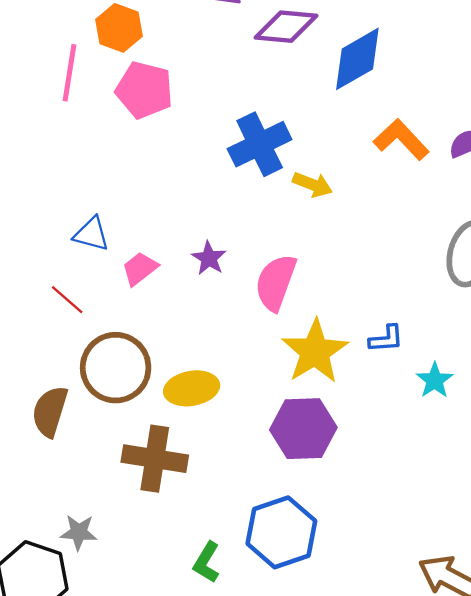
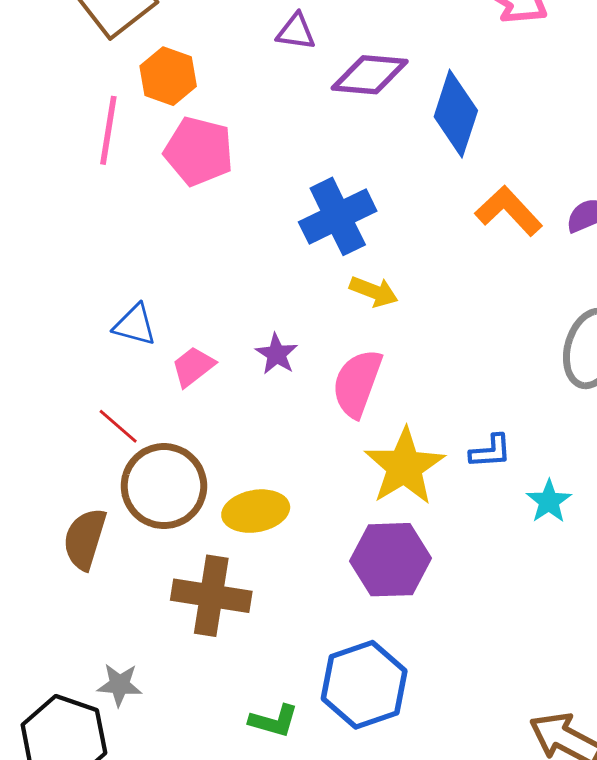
blue diamond: (357, 59) -> (456, 114), turned -42
yellow arrow: (313, 185) -> (374, 291), moved
red line: (67, 300) -> (118, 426), moved
green L-shape: (207, 562) -> (274, 721), turned -105

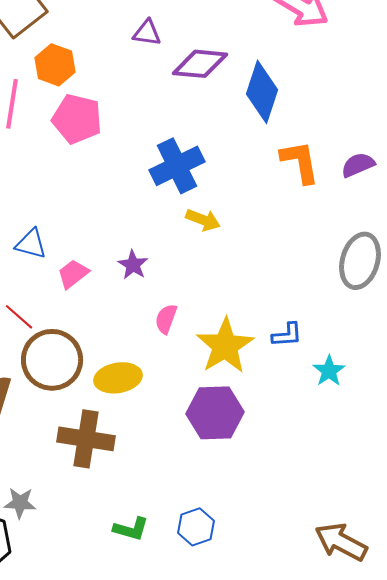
orange L-shape: (509, 211) -> (300, 162), turned 33
pink semicircle: (357, 383) -> (166, 319), moved, size x0.6
blue hexagon: (364, 685) -> (196, 527), moved, size x0.6

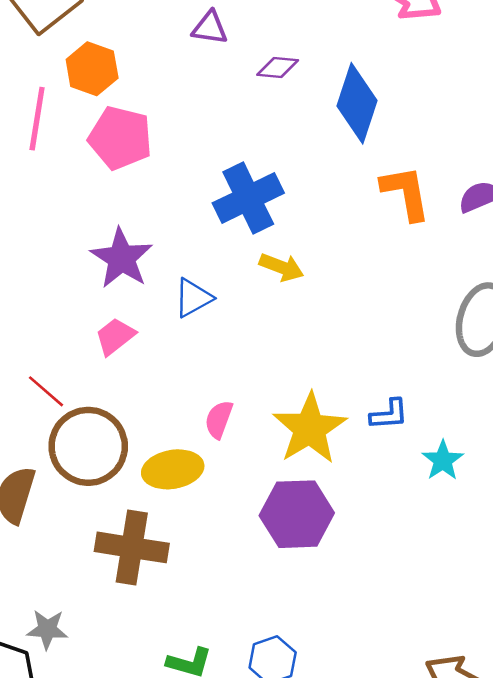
purple diamond: (200, 64) -> (278, 67), size x0.6
blue triangle: (31, 244) -> (193, 298), moved, turned -44
purple star: (133, 265) -> (122, 258), moved, size x1.6
pink semicircle: (166, 319) -> (219, 419), moved

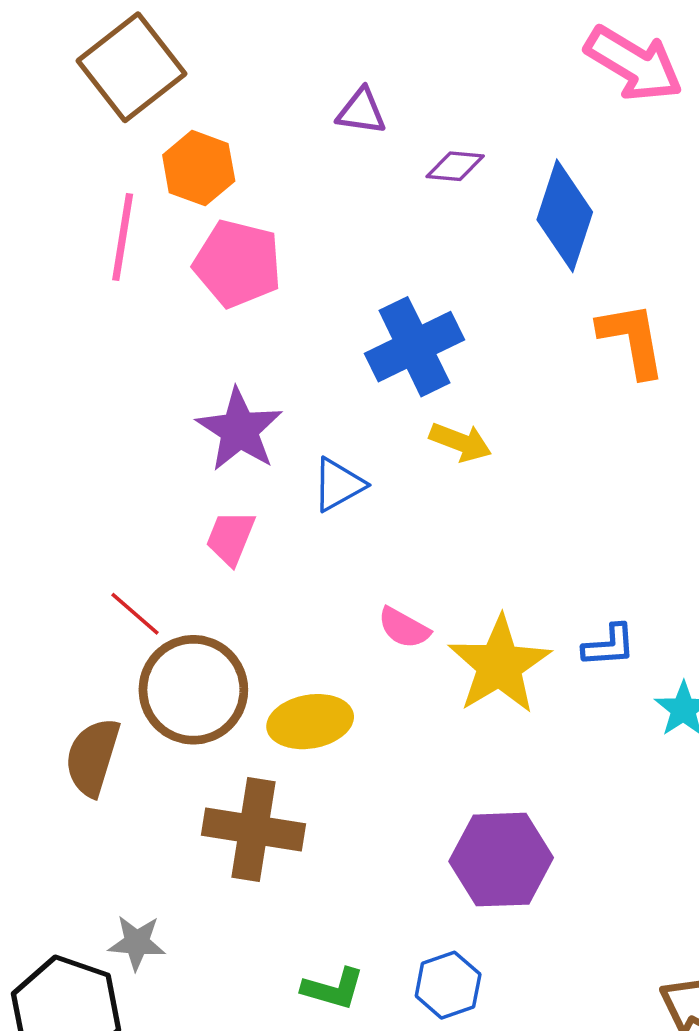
pink trapezoid: (115, 336) -> (231, 538), turned -30
pink semicircle: (219, 419) -> (404, 628), moved, turned -81
purple hexagon: (297, 514) -> (501, 860), moved

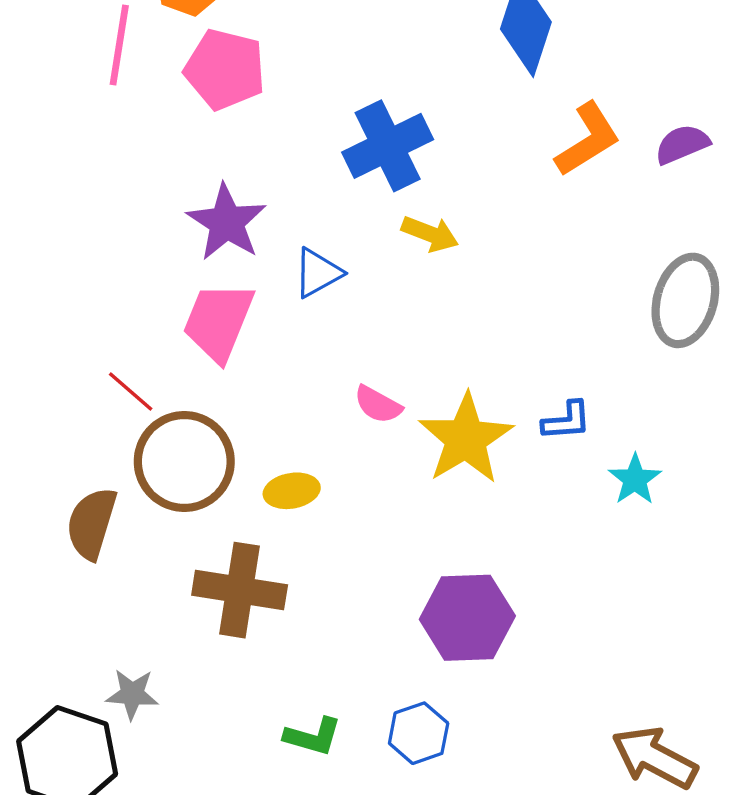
orange L-shape: (632, 340) -> (588, 139), turned 68
pink trapezoid: (231, 538) -> (218, 322), size x1.6
yellow ellipse: (310, 722) -> (292, 491), size x0.7

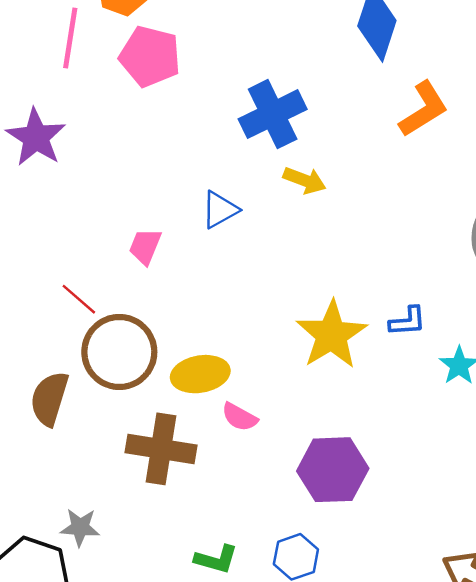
purple star: (227, 222) -> (36, 137), moved
pink trapezoid: (218, 322) -> (145, 246), size x0.6
pink semicircle: (378, 405) -> (240, 417), moved
yellow ellipse: (292, 491) -> (200, 374), size x1.4

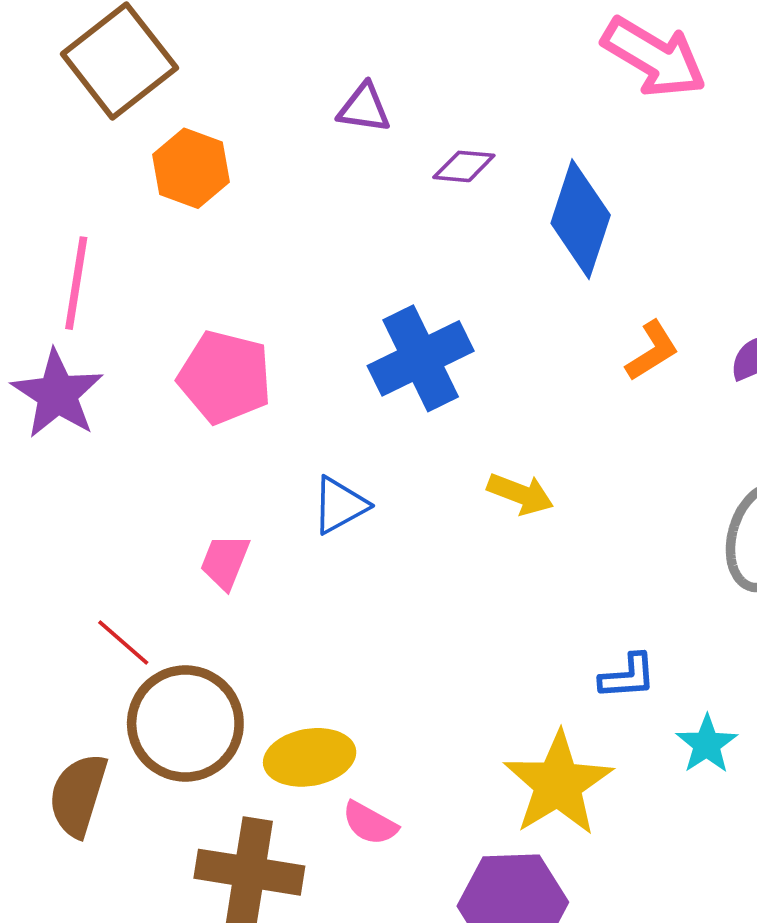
pink line: (70, 38) -> (76, 283), moved
pink pentagon: (150, 56) -> (225, 377), moved
orange L-shape: (423, 109) -> (652, 351), size x0.7
yellow arrow: (305, 180) -> (520, 494), moved
yellow star: (332, 335) -> (558, 784), moved

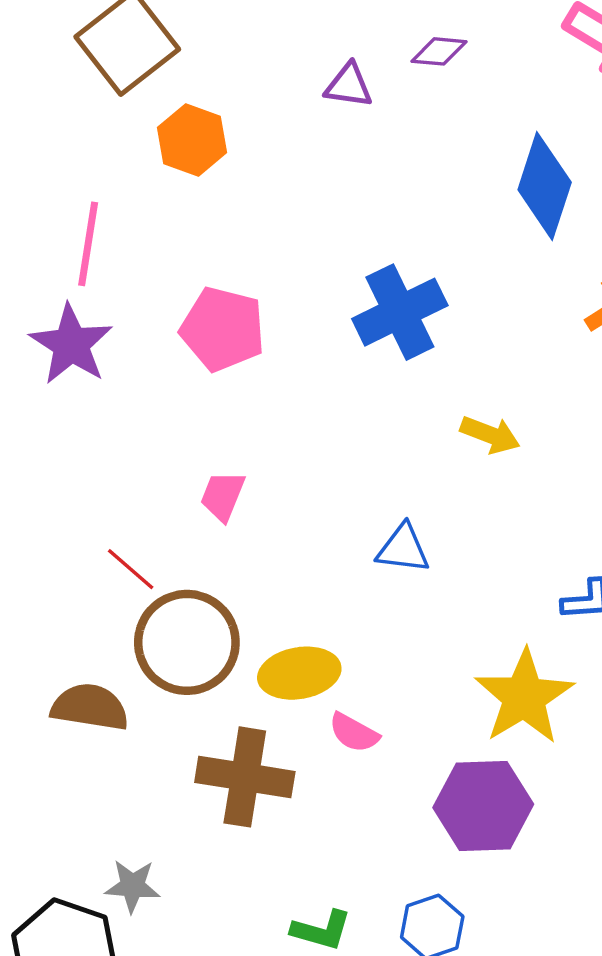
purple diamond: (464, 166) -> (439, 51), moved
blue triangle: (340, 505) -> (403, 549), moved, turned 36
brown semicircle: (78, 795) -> (90, 707), turned 82

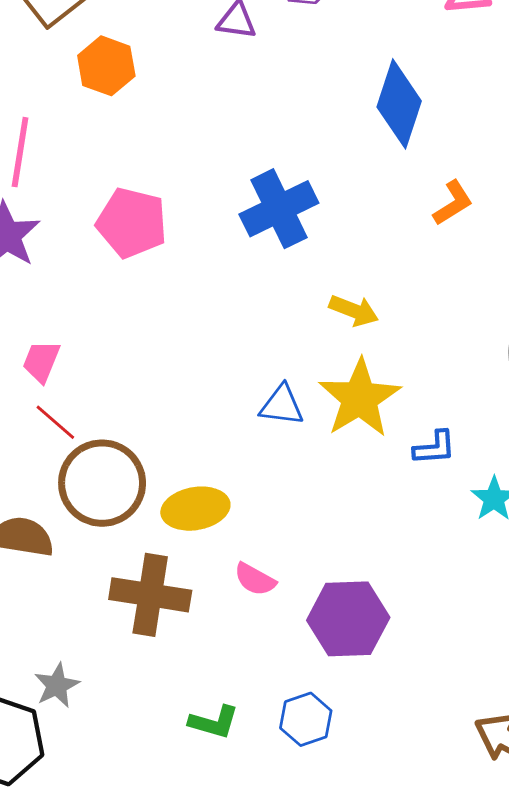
pink trapezoid: (223, 496) -> (41, 361), moved
yellow star: (524, 697) -> (360, 398), moved
pink semicircle: (354, 733) -> (255, 579), moved
gray star: (132, 886) -> (57, 685), turned -30

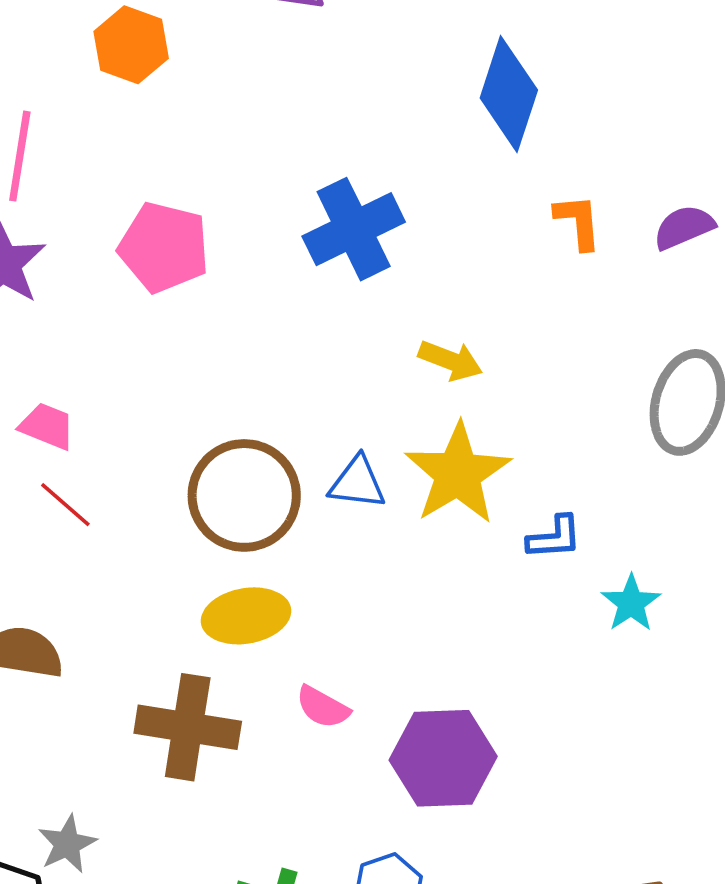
orange L-shape: (453, 203) -> (578, 222), turned -63
pink trapezoid: (41, 361) -> (47, 426), turned 90
brown circle: (102, 483) -> (244, 495), moved

